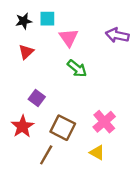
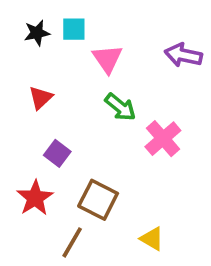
red triangle: (26, 52) -> (41, 98), moved
pink cross: (104, 122) -> (163, 139), moved

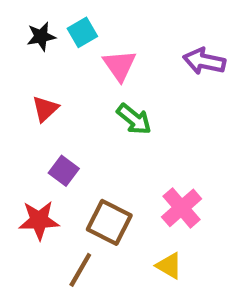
cyan square: (74, 29) -> (82, 32), turned -30
pink cross: (163, 139) -> (182, 208), moved
red star: (35, 198) -> (39, 220), turned 30

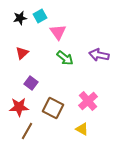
purple arrow: (204, 61) -> (99, 55), moved
brown line: (80, 270) -> (27, 131), moved

